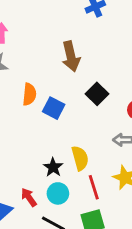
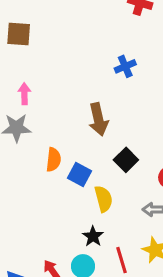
yellow semicircle: (80, 158) -> (104, 199), moved
black star: (53, 167) -> (93, 236), moved

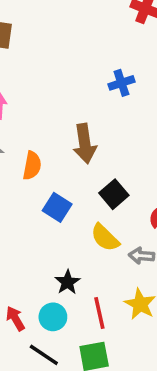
orange semicircle: (53, 160) -> (32, 166), moved
yellow semicircle: (104, 199) -> (105, 238), moved, turned 145

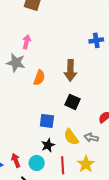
black square: (114, 194) -> (72, 102), moved, turned -35
blue square: (57, 207) -> (47, 121), moved, turned -35
yellow semicircle: (105, 238) -> (71, 137), moved

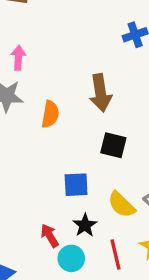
red arrow: (16, 160) -> (50, 236), moved

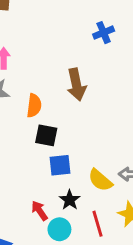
black square: (113, 145) -> (46, 135), moved

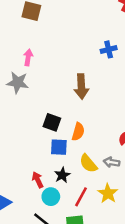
orange semicircle: (34, 106) -> (78, 132), moved
red line: (98, 224) -> (81, 197), turned 36

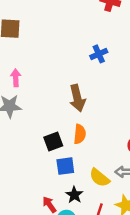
black square: (52, 122) -> (53, 141), turned -30
orange semicircle: (78, 132) -> (80, 134), moved

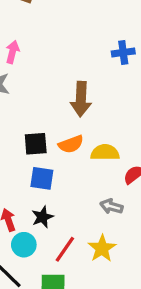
orange semicircle: (80, 134) -> (71, 144), turned 48
yellow semicircle: (99, 178) -> (105, 153), moved, turned 125

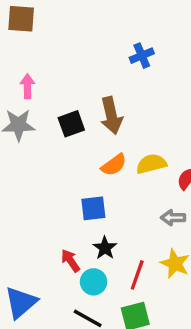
black square: (36, 144) -> (71, 124), moved

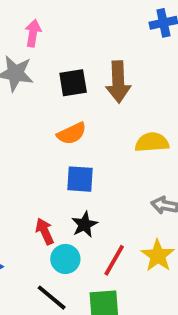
orange semicircle: (114, 165) -> (72, 133), moved

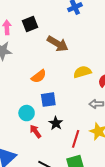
brown arrow: (118, 82) -> (58, 44), turned -45
black square: (73, 83) -> (30, 24), moved
cyan circle: (65, 259) -> (27, 113), moved

